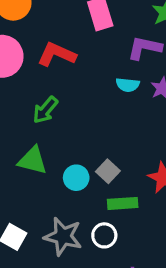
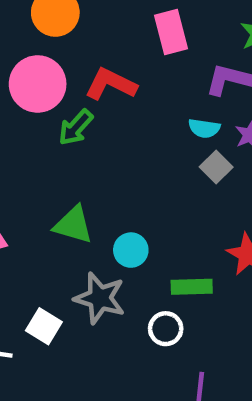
green arrow: (45, 110) -> (76, 127), moved
gray square: (108, 171) -> (216, 167), moved
gray star: (63, 236) -> (100, 298), moved

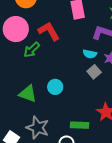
red L-shape: (111, 84) -> (49, 31), turned 30
cyan circle: (131, 250) -> (55, 87), moved

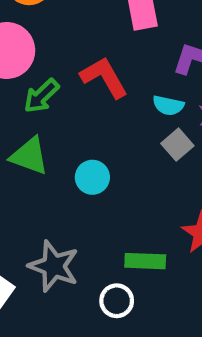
red L-shape: (49, 31) -> (104, 77), moved
green triangle: (28, 94) -> (29, 156), moved

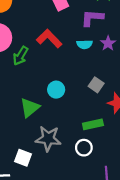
gray square: (177, 145) -> (96, 85), moved
green triangle: (29, 156) -> (30, 108), moved, turned -45

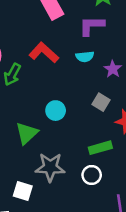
purple star: (108, 43) -> (113, 69), moved

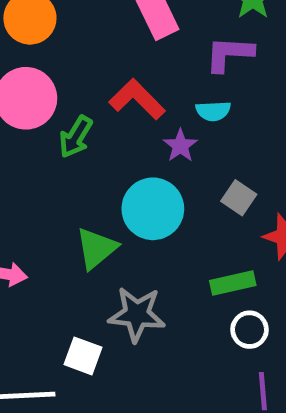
purple star: (113, 69) -> (180, 146), moved
cyan circle: (56, 111) -> (153, 209), size x1.6
white circle: (92, 175) -> (250, 330), moved

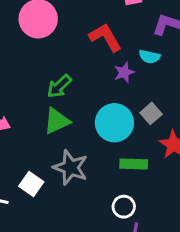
green arrow: (76, 137) -> (59, 86), moved
cyan circle: (153, 209) -> (114, 123), moved
white circle: (250, 330) -> (124, 207), moved

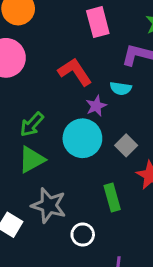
cyan circle: (114, 123) -> (82, 138), moved
green rectangle: (134, 164) -> (112, 198), turned 76
white circle: (124, 207) -> (83, 235), moved

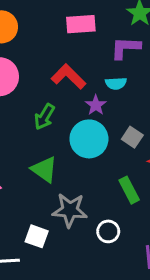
pink rectangle: (98, 22) -> (81, 24), turned -68
green arrow: (32, 124) -> (44, 117), moved
green triangle: (32, 160) -> (44, 169), turned -44

